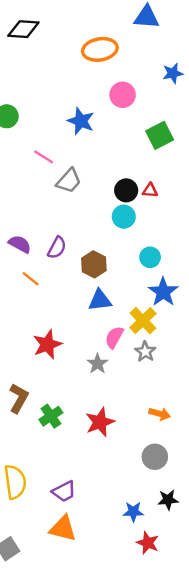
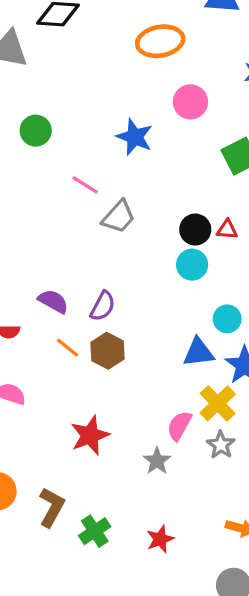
brown hexagon: (94, 264) -> (107, 351), moved
blue triangle: (100, 300) -> (198, 352), moved
red star: (100, 422) -> (160, 539), size x0.7

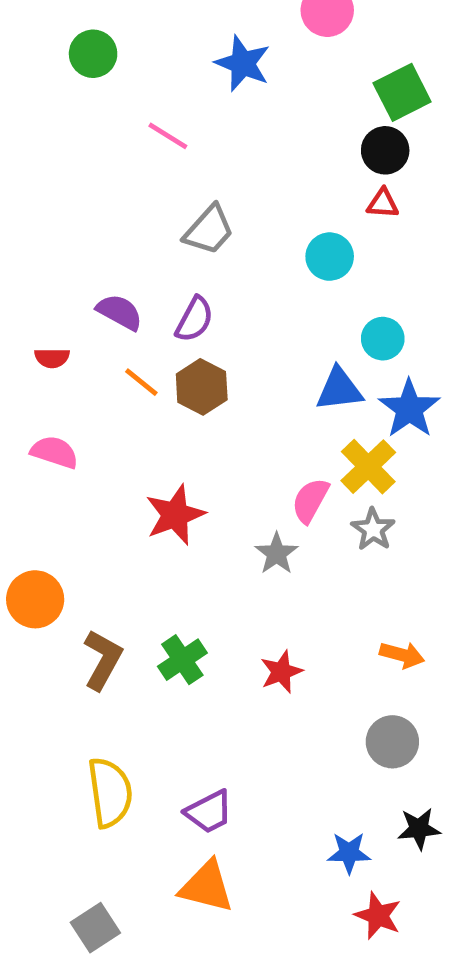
gray trapezoid: (119, 217) -> (209, 230), moved
black circle: (195, 230) -> (385, 150), moved
brown L-shape: (52, 507) -> (103, 660), moved

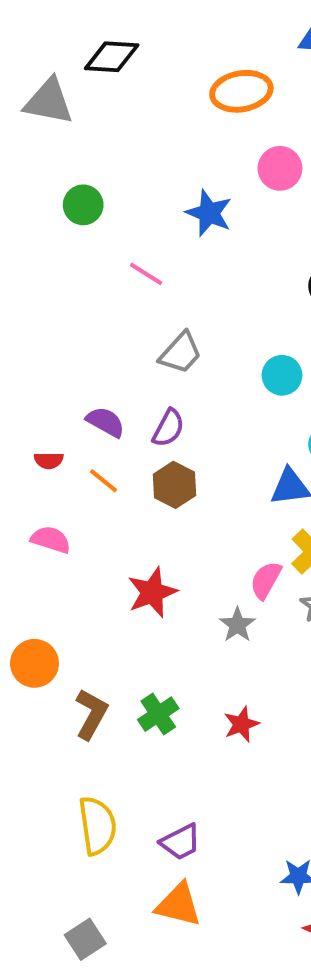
orange line: (141, 382) -> (103, 481), moved

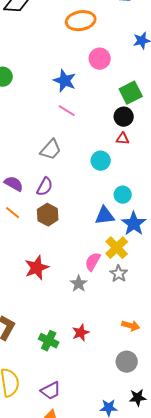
pink line: (146, 274) -> (67, 111), moved
green cross: (158, 714) -> (49, 341), moved, turned -30

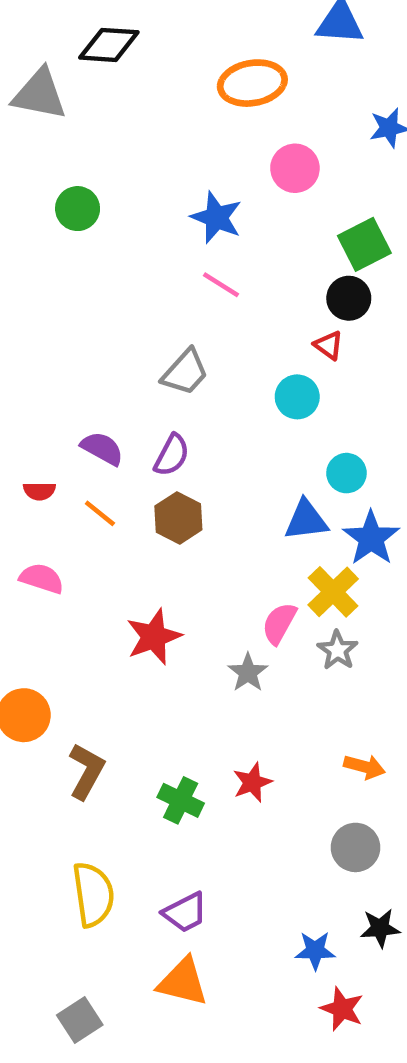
red triangle: (123, 139) -> (329, 345), moved, turned 32

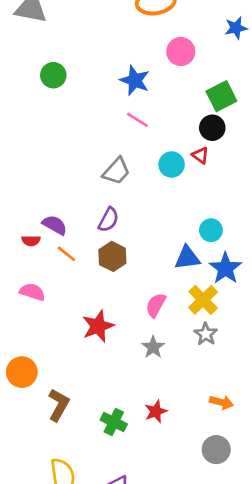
cyan circle: (297, 397) -> (172, 165), moved
purple semicircle: (102, 448) -> (55, 225), moved
pink semicircle: (279, 623) -> (156, 305), moved

